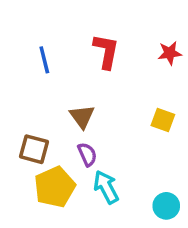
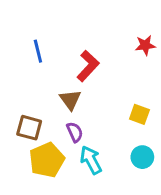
red L-shape: (106, 51) -> (88, 66), moved, turned 32
yellow square: (163, 120) -> (139, 114), moved
cyan circle: (166, 206) -> (142, 157), moved

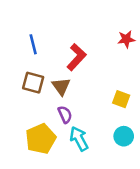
brown square: (29, 128) -> (33, 83), moved

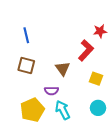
red L-shape: (76, 57) -> (86, 50), moved
brown triangle: (61, 86) -> (63, 69), moved
purple semicircle: (65, 114) -> (52, 91), turned 112

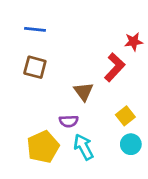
blue line: (26, 35) -> (35, 29), moved, turned -70
brown square: (26, 65) -> (35, 67), moved
yellow square: (96, 79) -> (125, 116), moved, turned 32

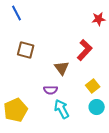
blue line: (35, 29) -> (17, 13), moved, turned 56
red star: (134, 42) -> (99, 19), moved
yellow pentagon: (43, 147) -> (16, 110), moved

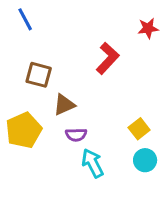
red L-shape: (85, 50) -> (108, 58), moved
brown triangle: (62, 68) -> (64, 105), moved, turned 42
yellow pentagon: (16, 110) -> (24, 130), moved

